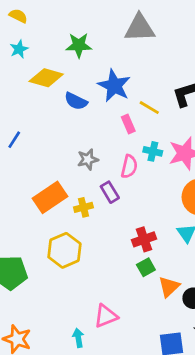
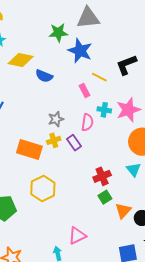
green star: (79, 45) -> (58, 33), moved
blue star: (114, 86) -> (80, 51), moved
orange rectangle: (50, 197) -> (29, 150), turned 55
yellow cross: (83, 207) -> (54, 140), moved

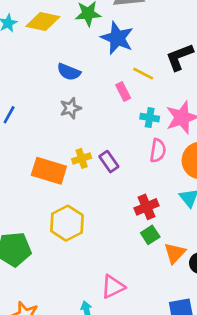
yellow diamond: (21, 60) -> (43, 21), moved
gray star: (56, 119) -> (71, 108), moved
pink semicircle: (87, 122) -> (158, 151), moved

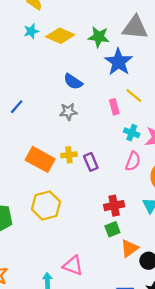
pink triangle: (113, 287) -> (73, 265), turned 35

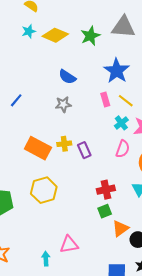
green star: (99, 37) -> (90, 36), turned -30
blue star: (118, 62) -> (117, 71), moved
yellow line: (134, 96) -> (126, 101), moved
cyan cross: (132, 133) -> (121, 123), turned 32
pink triangle: (73, 265) -> (69, 245), turned -30

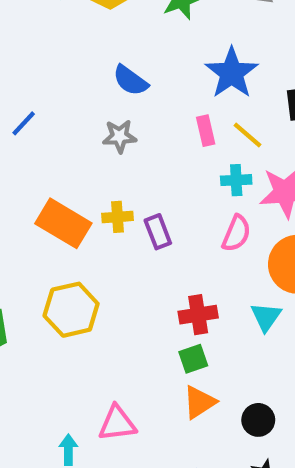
cyan cross: (121, 123) -> (236, 180), turned 32
orange triangle: (120, 228) -> (199, 402), moved

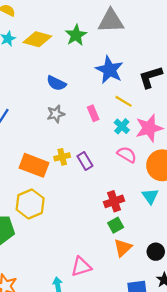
pink rectangle: (206, 131) -> (93, 113), moved
cyan cross: (236, 180) -> (122, 126), turned -35
pink semicircle: (236, 233) -> (127, 155), turned -72
yellow hexagon: (71, 310) -> (30, 204), moved

